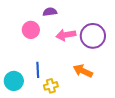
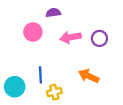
purple circle: (93, 36) -> (99, 38), size x0.6

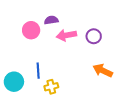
purple semicircle: (53, 13) -> (51, 20), moved
orange arrow: (89, 76) -> (103, 71), moved

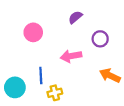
purple semicircle: (51, 20) -> (75, 17), moved, turned -32
pink arrow: (66, 35) -> (71, 56), moved

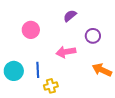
cyan circle: (15, 87) -> (14, 71), moved

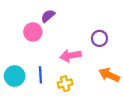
purple semicircle: (70, 16) -> (48, 16), moved
yellow cross: (51, 86) -> (65, 84), moved

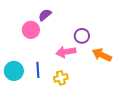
purple circle: (99, 38) -> (82, 36), moved
orange arrow: (109, 75) -> (102, 55), moved

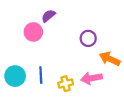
pink arrow: (66, 52) -> (91, 78), moved

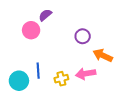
cyan circle: (15, 76) -> (19, 81), moved

